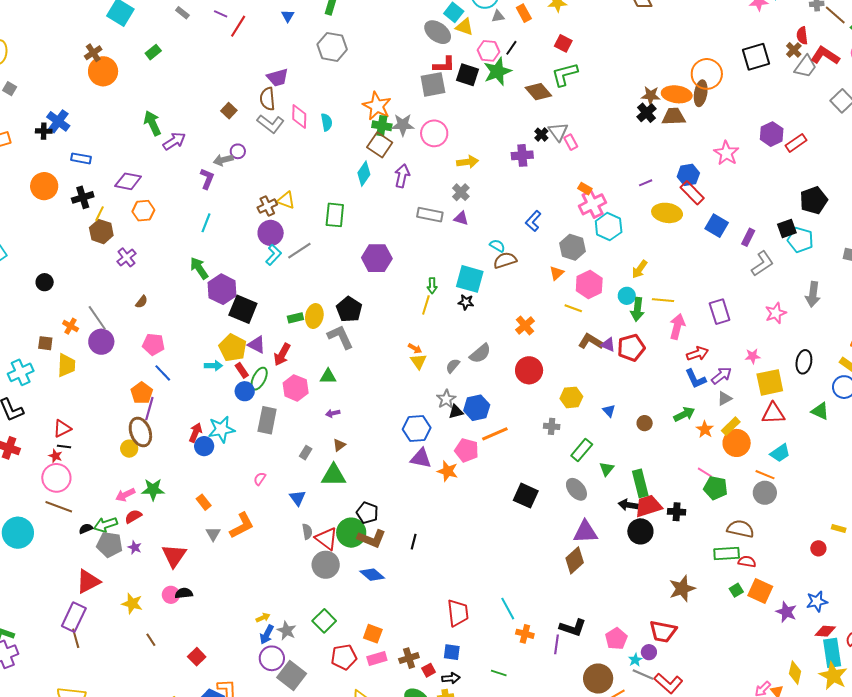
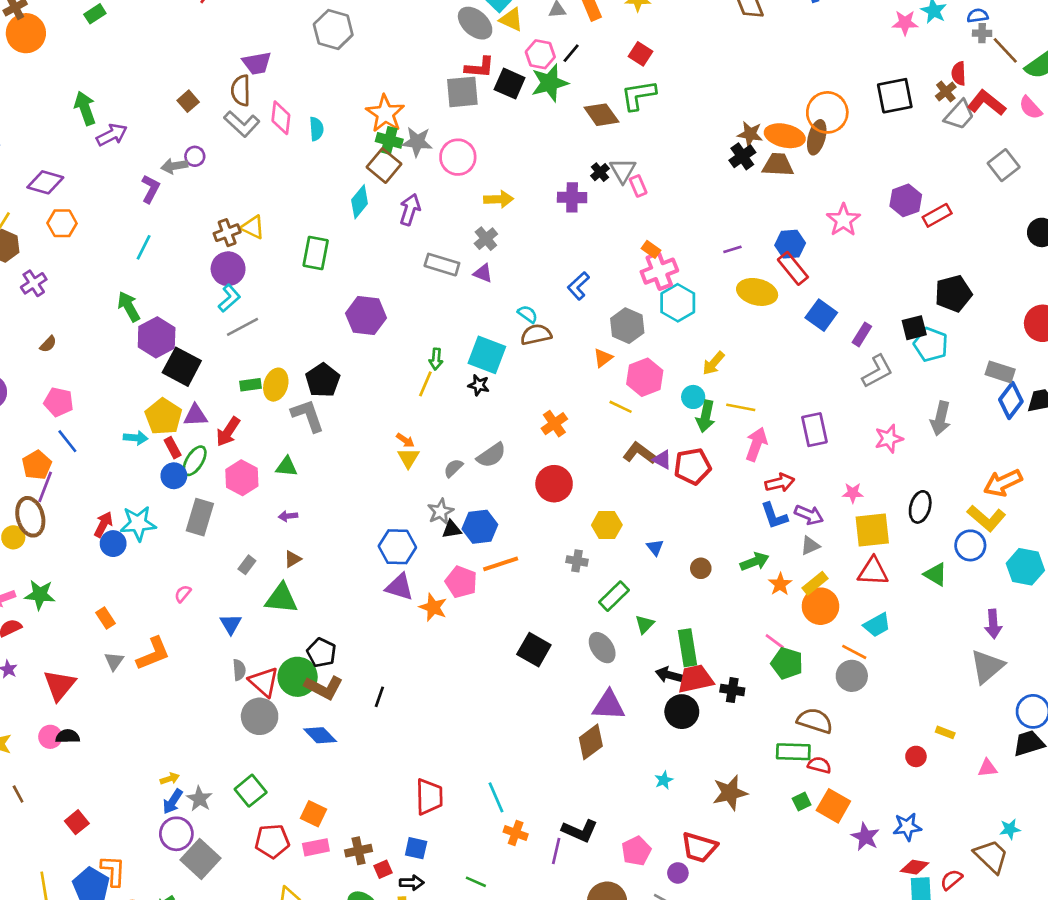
gray line: (299, 251) -> (243, 327), moved
purple triangle: (257, 345) -> (196, 415), turned -36
purple arrow: (721, 376) -> (809, 515), turned 55
cyan star: (635, 660) -> (664, 780), moved

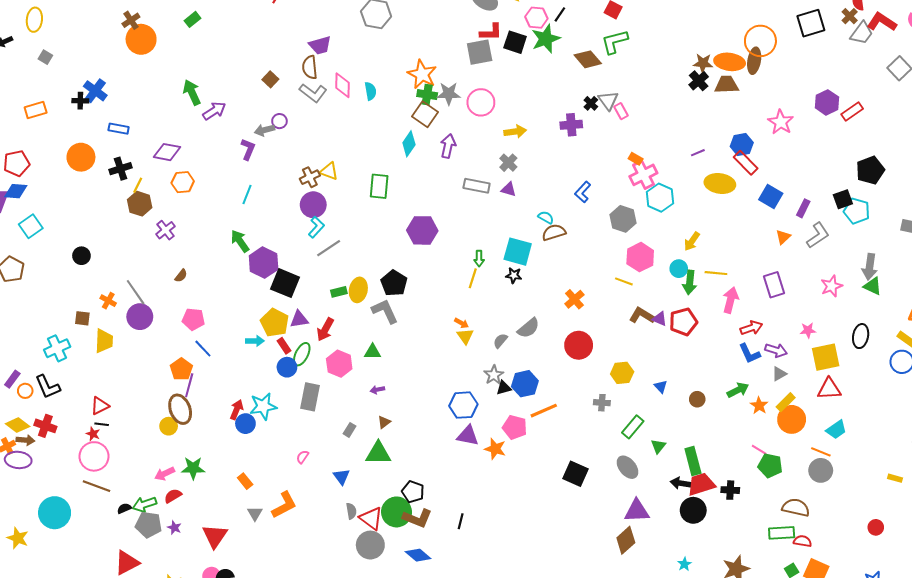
orange triangle: (603, 358) -> (783, 237), moved
green triangle: (936, 574) -> (873, 286), moved
yellow rectangle: (945, 732) -> (895, 478), moved

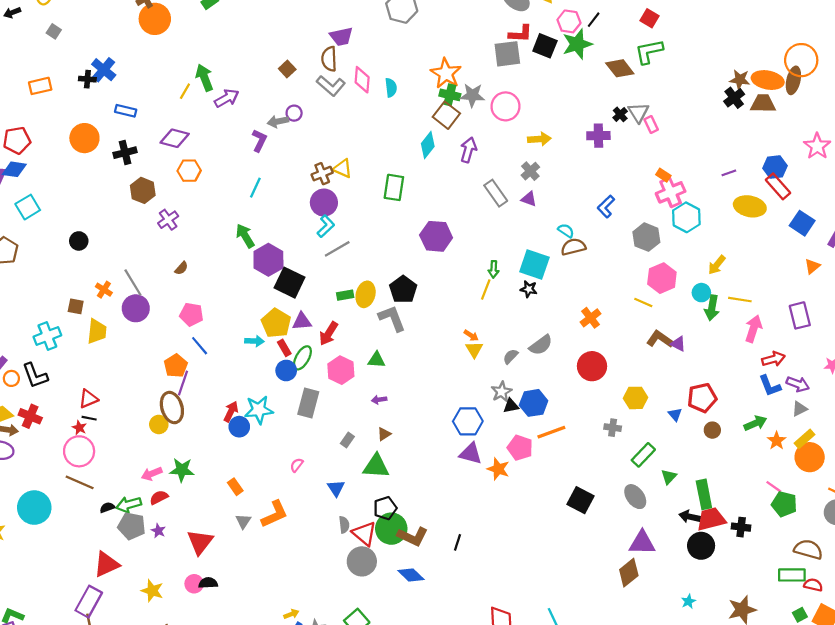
yellow line: (138, 185) -> (185, 91), moved
gray rectangle: (477, 186) -> (496, 193), turned 40
red pentagon: (683, 322) -> (702, 398), moved
black pentagon: (413, 492) -> (385, 508), moved, turned 30

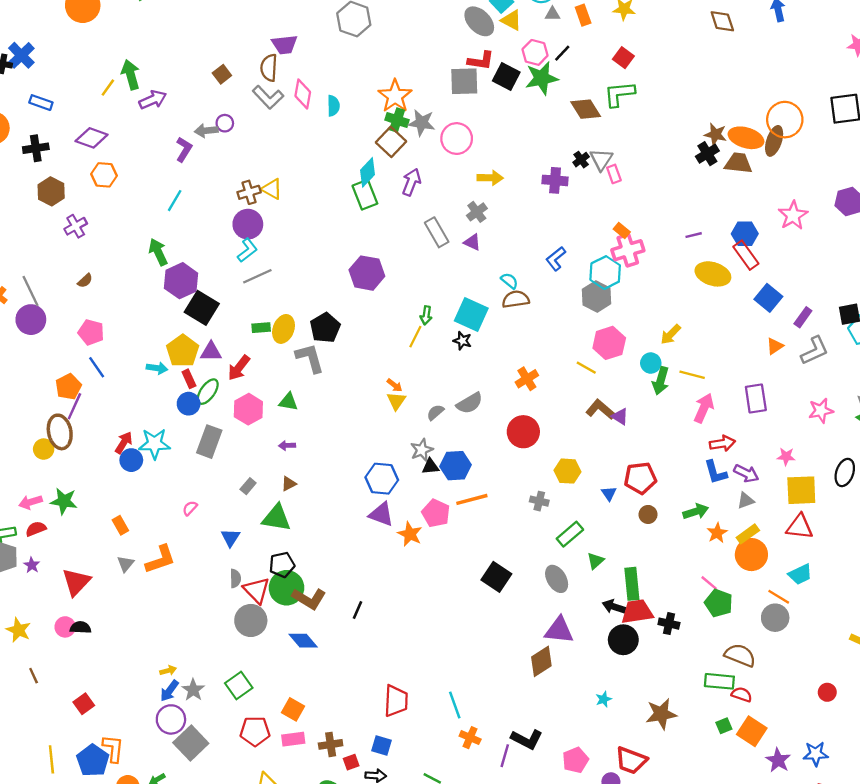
green rectangle: (394, 187) -> (365, 195), moved, turned -36
cyan hexagon: (686, 217) -> (605, 273), moved

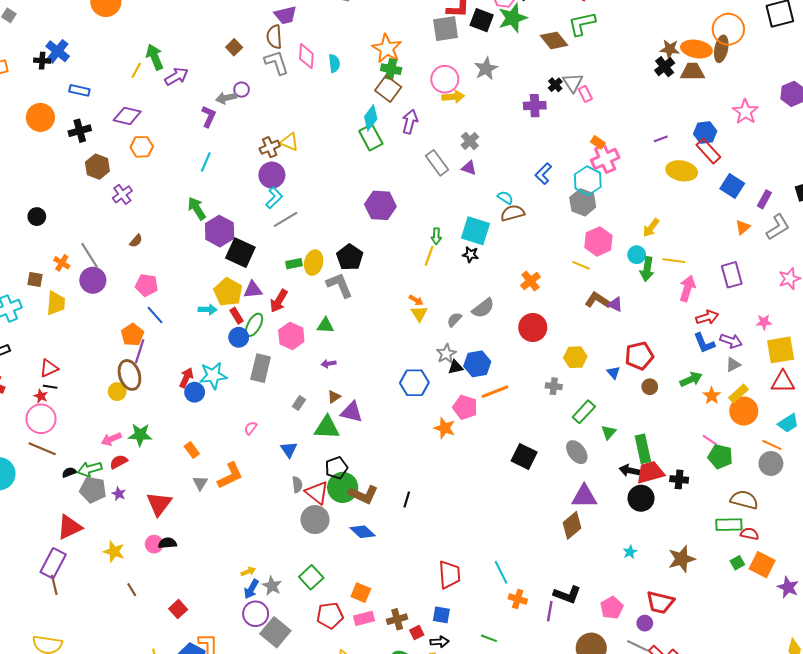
gray L-shape: (268, 97) -> (276, 63), turned -148
gray star: (422, 123) -> (486, 69), moved, turned -30
yellow arrow: (490, 178) -> (453, 97), moved
purple triangle: (381, 514) -> (352, 412), moved

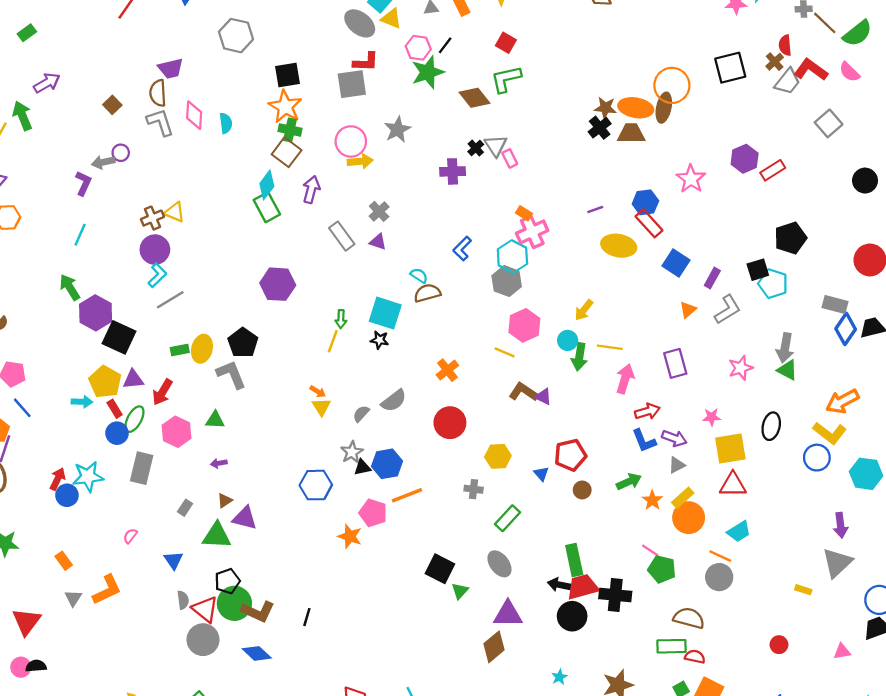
black square: (482, 20) -> (287, 75), moved, turned -30
purple arrow: (176, 76) -> (47, 83), moved
green triangle: (609, 432) -> (460, 591), moved
black cross: (679, 479) -> (615, 595), size x1.5

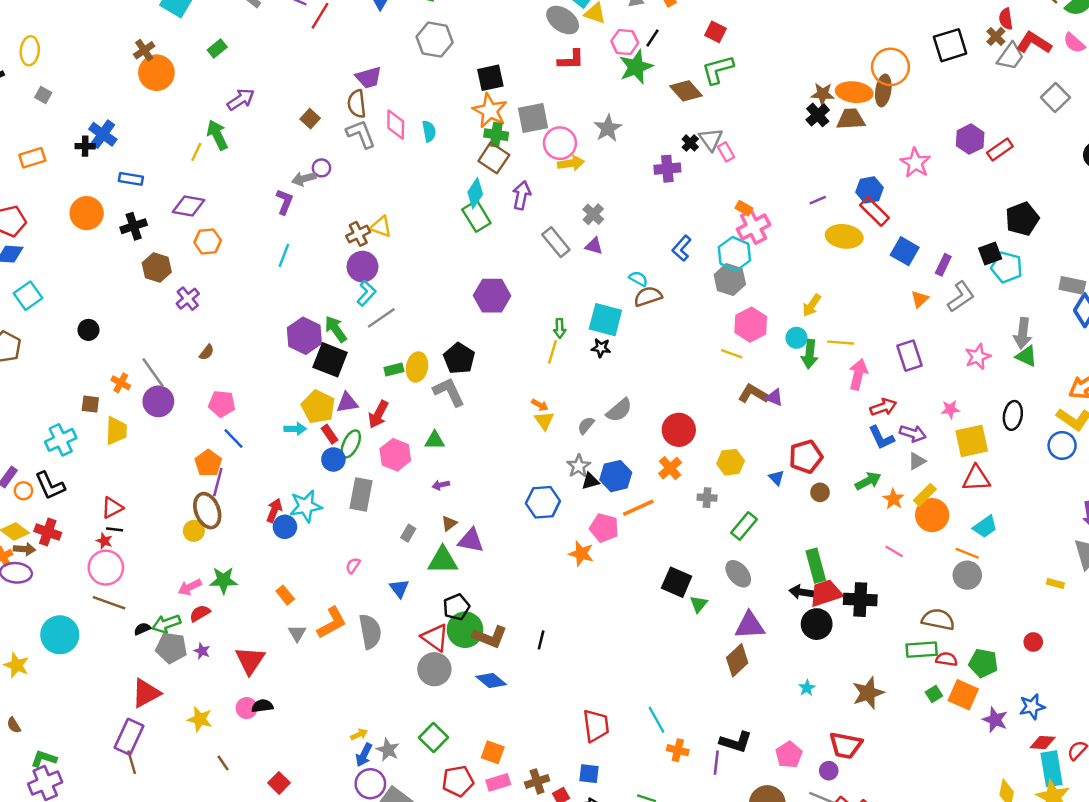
gray square: (352, 84) -> (533, 118), moved
green arrow: (70, 287) -> (336, 329), moved
orange cross: (447, 370) -> (670, 468), moved
green pentagon: (662, 569) -> (983, 663), moved
gray semicircle: (183, 600) -> (370, 632), moved, size x1.8

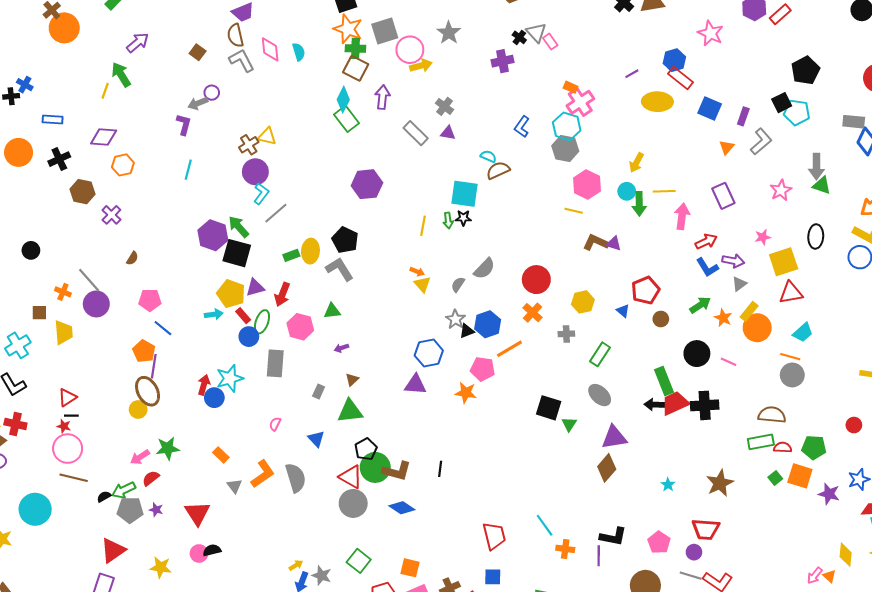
blue cross: (103, 134) -> (25, 85), size x0.7
green arrow: (560, 328) -> (448, 220), moved
purple triangle: (471, 540) -> (415, 384), moved
black circle: (817, 624) -> (697, 354), moved

